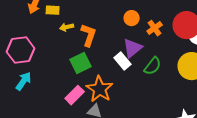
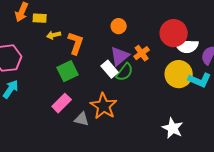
orange cross: (155, 28) -> (142, 53), moved
green semicircle: (153, 66) -> (125, 72), moved
orange star: (100, 89) -> (104, 106), moved

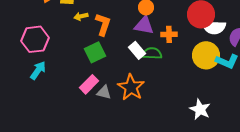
orange cross: (142, 53) -> (169, 34), turned 35
purple triangle: (120, 56) -> (144, 25), moved, turned 50
green semicircle: (125, 72) -> (152, 53), turned -126
gray triangle: (82, 119) -> (104, 92), moved

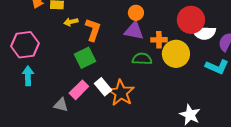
white rectangle: (137, 50) -> (103, 87), moved
yellow circle: (206, 55) -> (176, 54), moved
cyan arrow: (38, 70) -> (28, 76), turned -36
gray triangle: (104, 92) -> (61, 105), moved

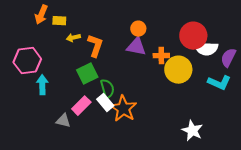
green semicircle: (142, 59) -> (107, 89), moved, turned 72
cyan arrow: (28, 76) -> (42, 85), moved

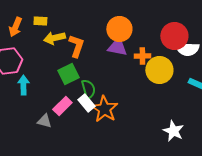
orange arrow: (41, 15) -> (15, 27), moved
orange circle: (138, 29) -> (119, 29), size x1.6
yellow arrow: (73, 38) -> (54, 38), size x1.5

